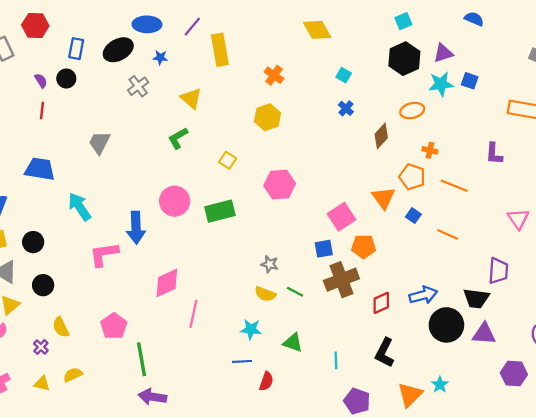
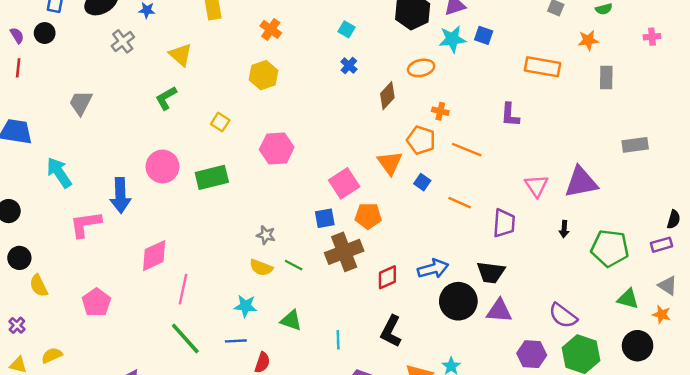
purple trapezoid: (498, 271) -> (504, 223), moved
yellow semicircle: (61, 327) -> (39, 286), moved
green line: (141, 359) -> (185, 338), moved, turned -32

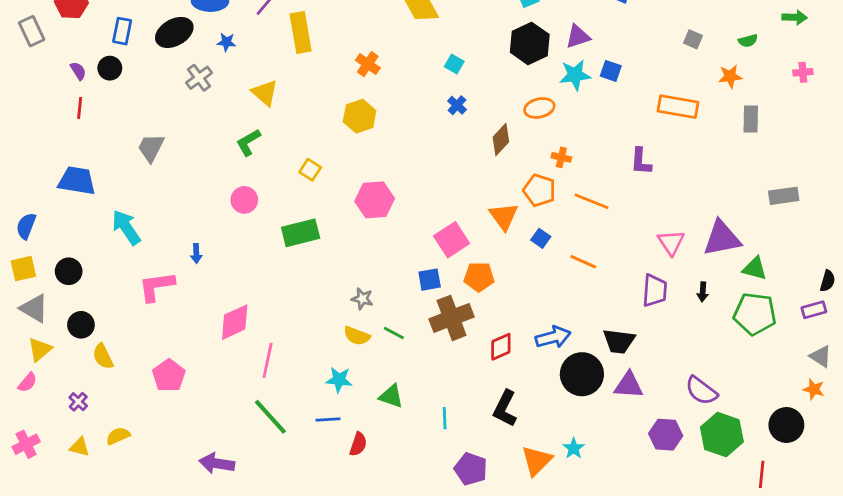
pink circle: (162, 167) -> (244, 200), moved, size x0.7
blue arrow: (120, 195) -> (196, 253), size x0.5
purple trapezoid: (504, 223) -> (655, 290), moved
green triangle: (628, 299) -> (755, 269), moved

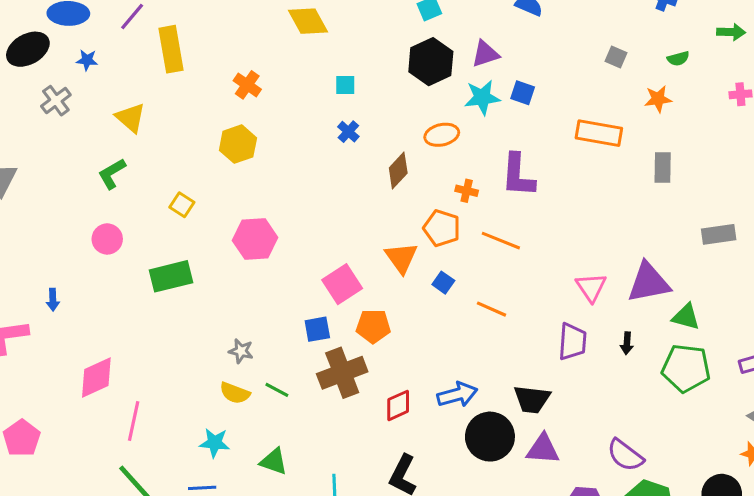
cyan square: (454, 64) -> (345, 85), turned -30
gray rectangle: (751, 119) -> (663, 167), moved
purple L-shape: (641, 161) -> (518, 175), moved, size x1.4

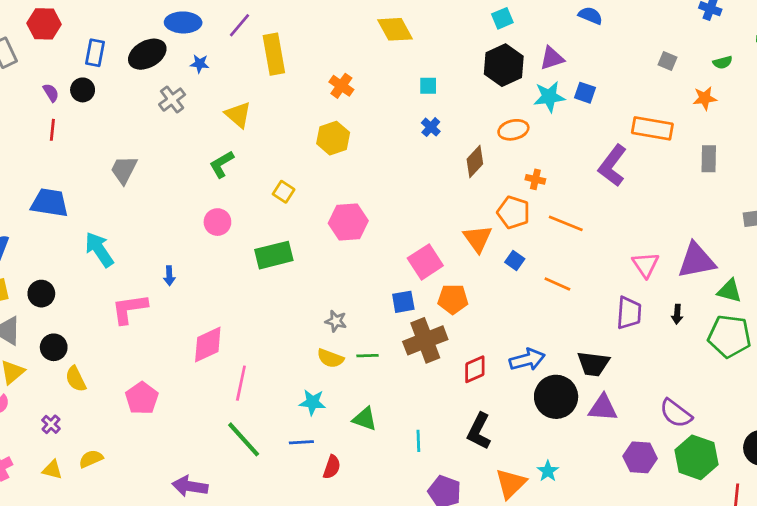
purple L-shape: (518, 175) -> (612, 166), moved, turned 33
green line: (277, 390) -> (368, 356), turned -30

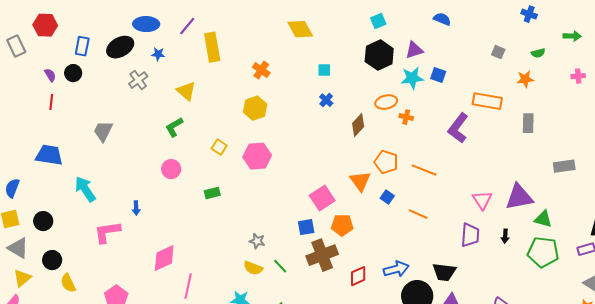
orange cross: (535, 179) -> (406, 117), moved
pink hexagon: (348, 222) -> (257, 156), moved
green rectangle: (274, 255) -> (212, 193), size x0.6
green line: (368, 356) -> (280, 266), turned 49

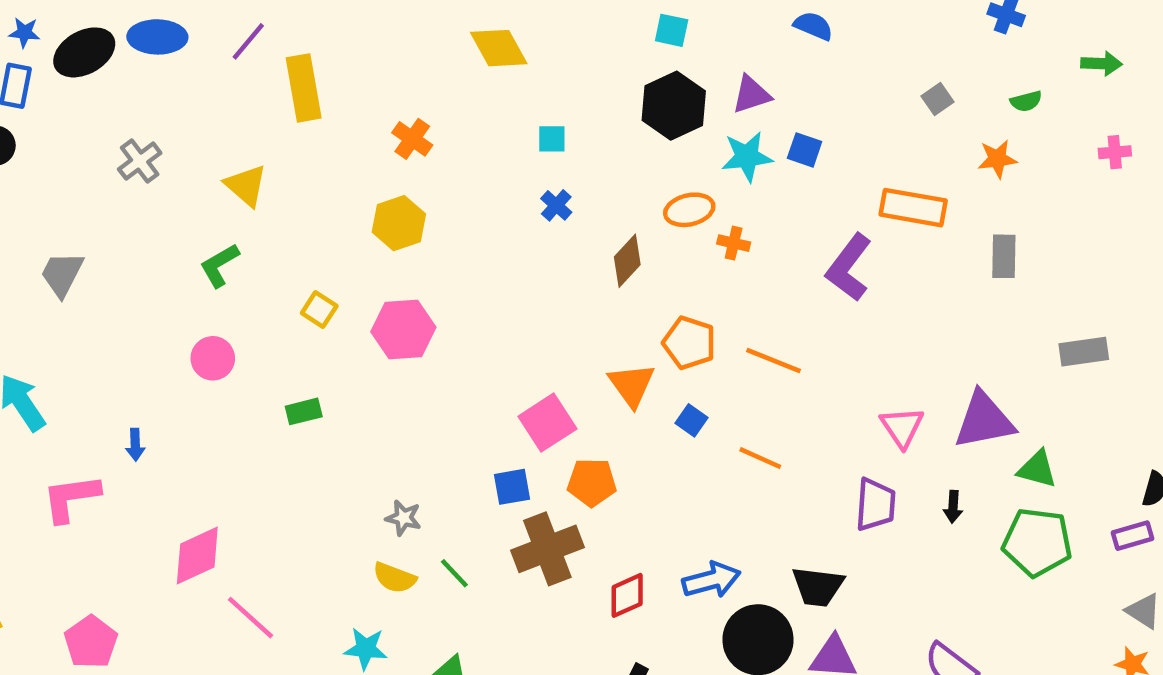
cyan square: (378, 21) -> (672, 30), turned 35
black ellipse: (120, 47) -> (84, 52), moved
gray square: (498, 52) -> (937, 99), turned 32
blue star: (158, 54) -> (24, 33), moved
pink line: (188, 286) -> (250, 618), turned -60

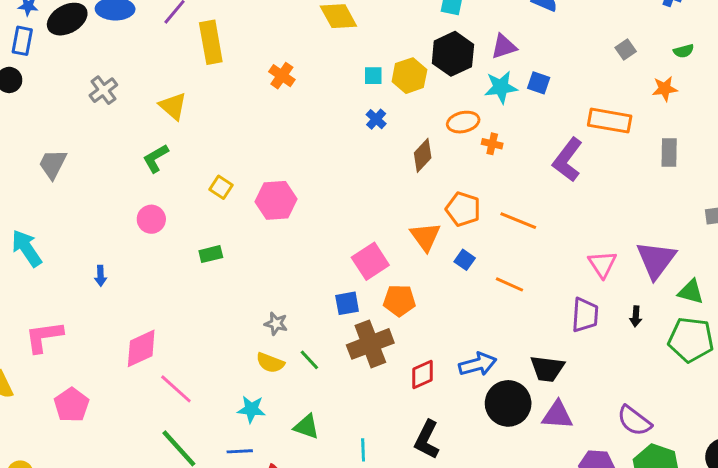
yellow hexagon: (399, 223) -> (409, 76), moved
purple triangle: (984, 420) -> (656, 260), turned -42
pink L-shape: (71, 498) -> (44, 337), moved

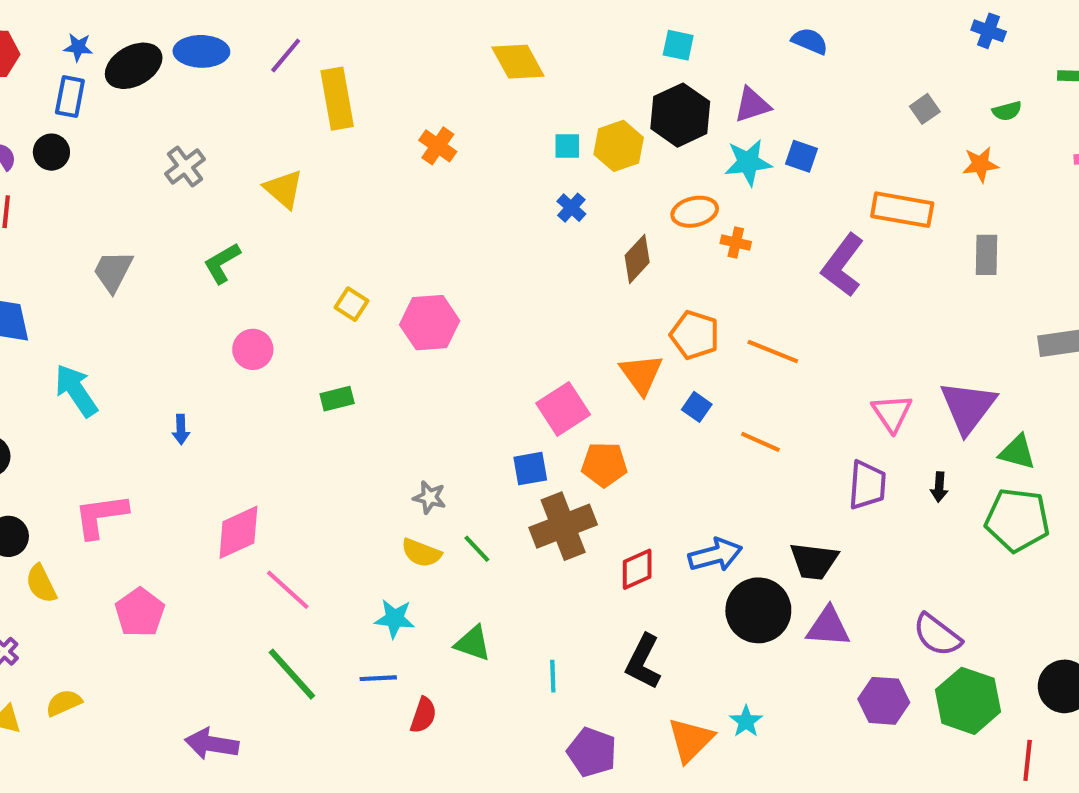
green L-shape: (156, 158) -> (222, 263), moved

